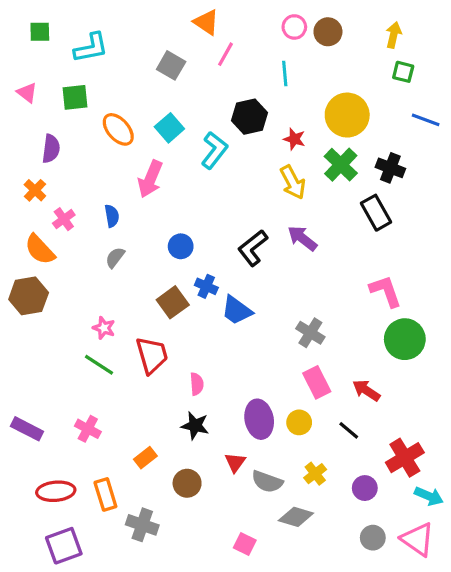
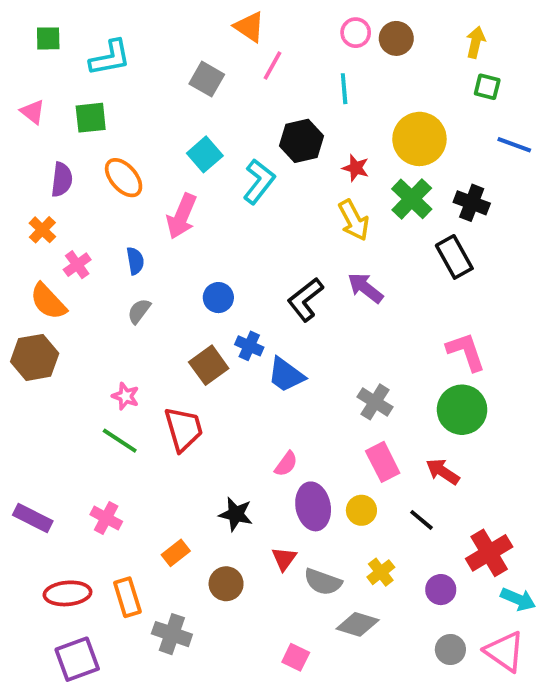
orange ellipse: (118, 129) -> (124, 178), moved
green circle: (405, 339) -> (462, 410), moved
pink semicircle: (197, 384) -> (286, 464), moved, turned 40

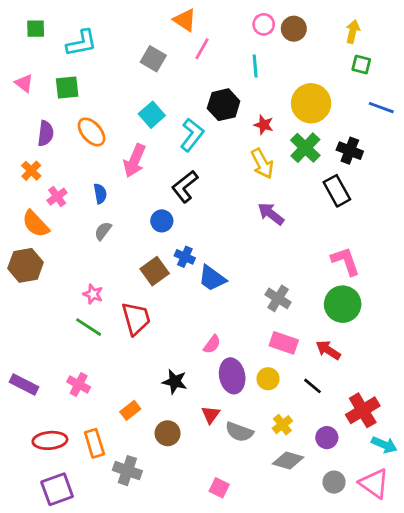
black L-shape: (305, 299) -> (185, 186), moved
pink rectangle: (383, 462) -> (284, 343), turned -44
gray diamond: (358, 624) -> (288, 461), moved

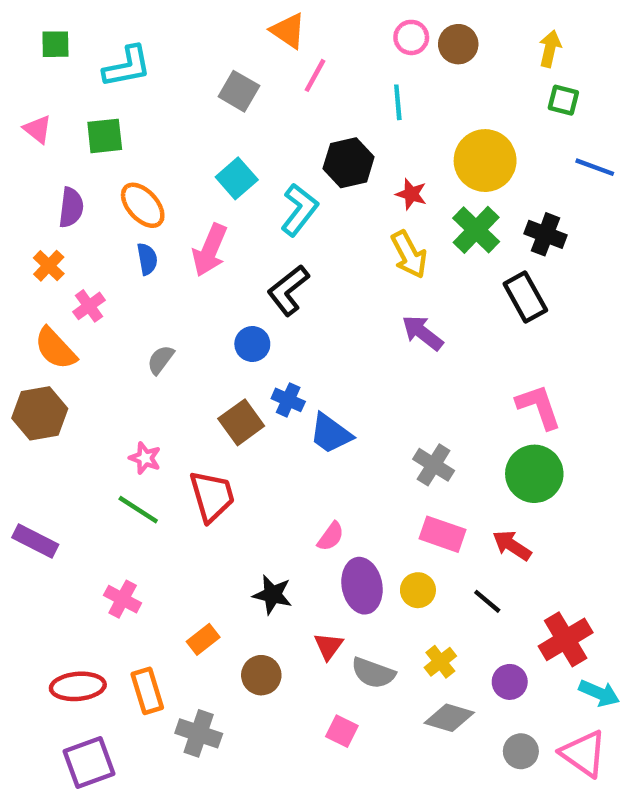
blue semicircle: (100, 194) -> (147, 259), moved
purple rectangle: (24, 384) -> (35, 541), moved
pink square: (219, 488) -> (342, 731), moved

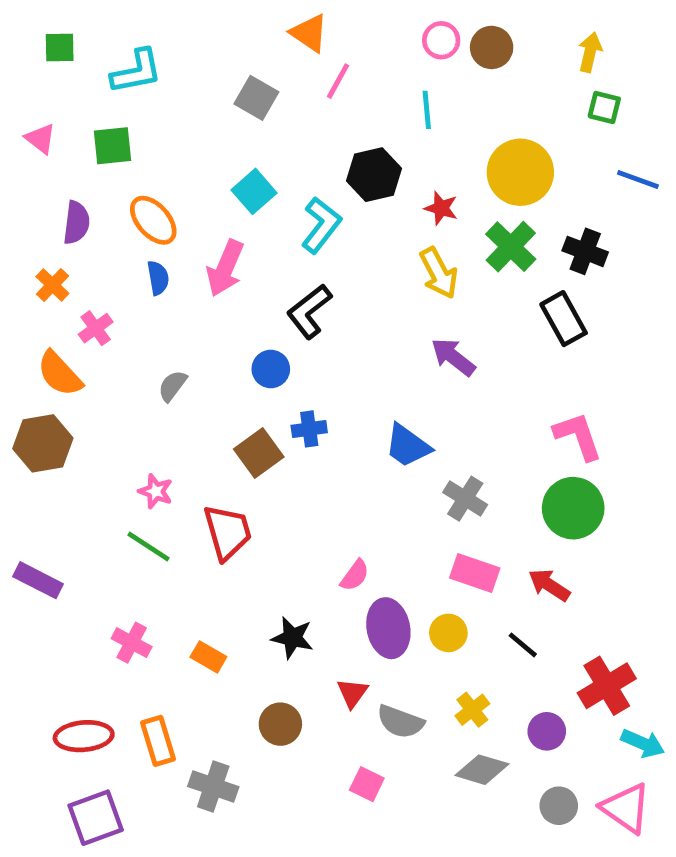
blue cross: (288, 400) -> (309, 429), turned -32
blue trapezoid: (331, 434) -> (408, 446), moved
orange rectangle: (203, 639) -> (208, 657), moved, turned 68

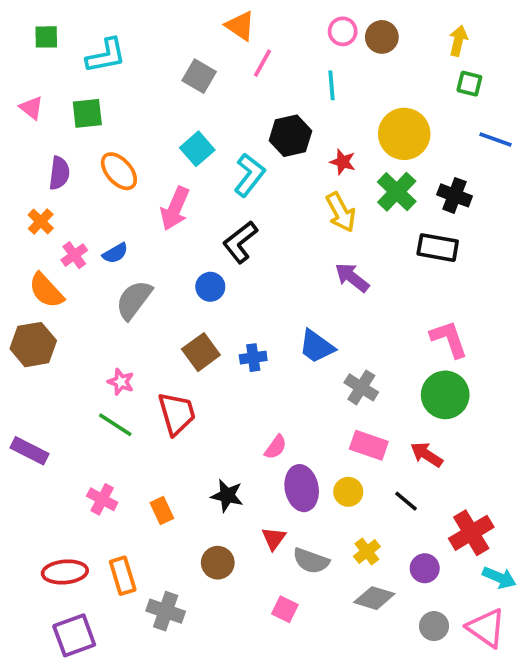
blue semicircle: (158, 278) -> (115, 253), moved, turned 70
black rectangle: (564, 319) -> (438, 248), turned -51
gray semicircle: (172, 386) -> (134, 300), size x1.6
blue cross: (309, 429) -> (253, 358), moved
orange rectangle: (208, 657) -> (162, 510), turned 35

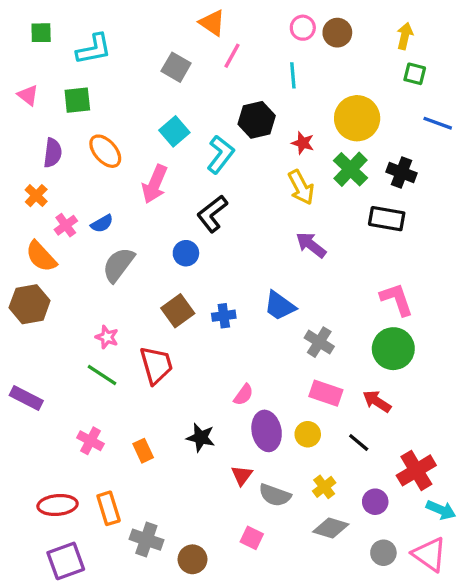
brown circle: (218, 563) -> (193, 559), moved

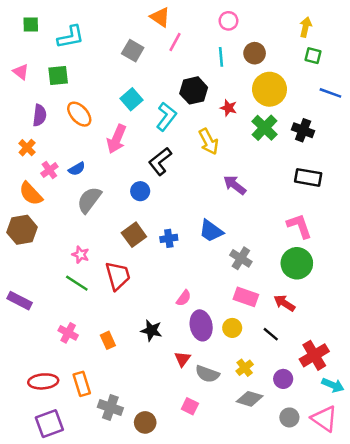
brown circle: (337, 33) -> (255, 53), moved
yellow arrow: (301, 187) -> (209, 141), moved
black rectangle: (387, 219) -> (308, 177), moved

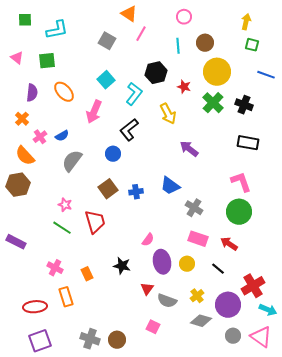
purple circle: (283, 379) -> (228, 305), size x1.6
orange rectangle: (82, 384) -> (66, 297), moved
gray cross: (110, 408) -> (90, 339), moved

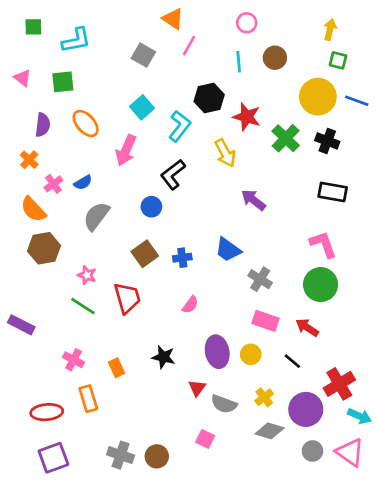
yellow circle: (217, 72) -> (318, 97), moved
red star: (184, 87) -> (247, 117), size x1.5
brown hexagon: (18, 185) -> (44, 248), moved
pink semicircle: (148, 240) -> (190, 305), moved

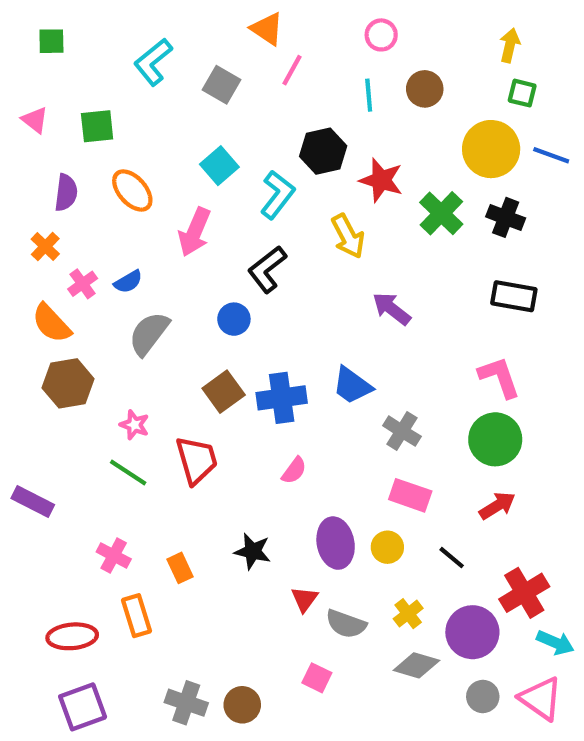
cyan L-shape: (76, 40) -> (153, 62), moved, turned 152
blue cross: (182, 258) -> (282, 398), size x1.6
red arrow: (307, 328) -> (497, 506), moved, turned 115

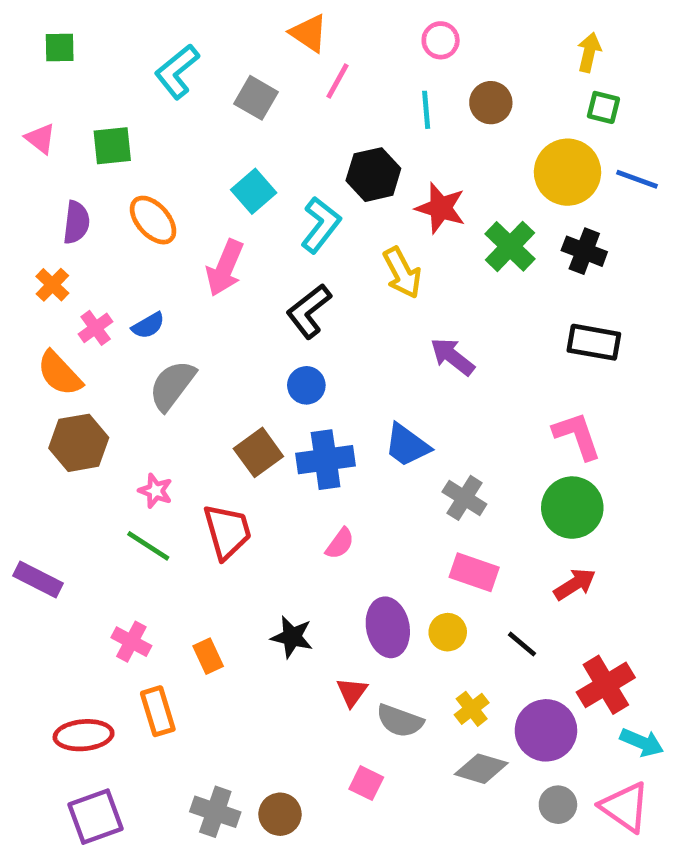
blue circle: (234, 319) -> (306, 385), moved

